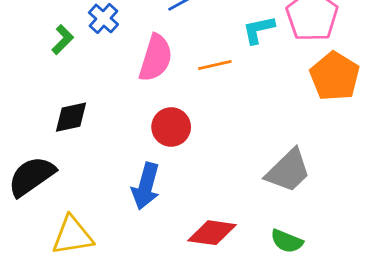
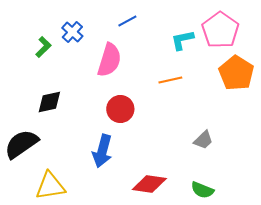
orange line: (215, 65) -> (170, 80), moved
gray trapezoid: (288, 171) -> (203, 140), size x0.6

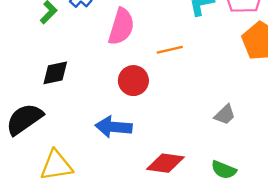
orange line: (170, 80) -> (170, 50), moved
blue arrow: (102, 151) -> (114, 127), turned 80

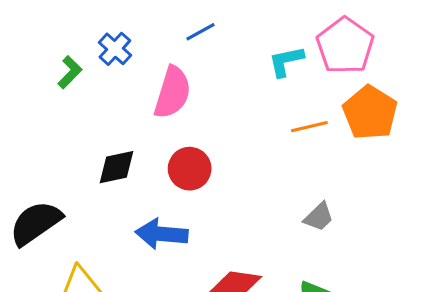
orange line: (170, 50) -> (309, 127), moved
black diamond: (55, 73) -> (116, 167), moved

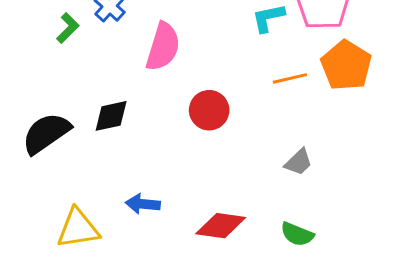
red circle: (190, 169) -> (209, 110), moved
black semicircle: (36, 223) -> (46, 133), moved
blue arrow: (162, 234) -> (143, 204), moved, size x0.7

